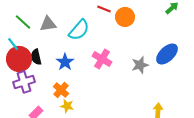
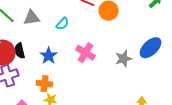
cyan semicircle: (79, 30) -> (63, 24), size x0.6
orange cross: (61, 90) -> (45, 84), turned -35

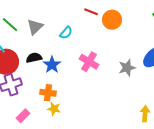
gray triangle: (32, 18) -> (35, 27), turned -36
black semicircle: (20, 51) -> (34, 58), moved, turned 91

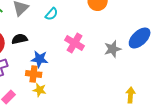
blue star: (52, 65) -> (40, 59), moved, turned -30

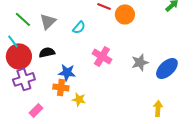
blue ellipse: (140, 38) -> (167, 68), moved
yellow star: (40, 90) -> (79, 99), moved

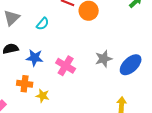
pink cross: (102, 56) -> (66, 66), moved
blue star: (67, 72) -> (35, 58), moved

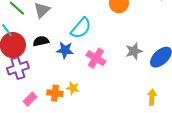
cyan semicircle: (43, 24) -> (81, 28), moved, size x1.6
orange cross: (25, 84) -> (55, 93), moved

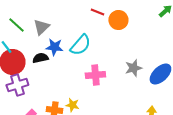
blue star: (65, 50) -> (54, 47), moved
pink cross: (96, 58) -> (95, 75), turned -36

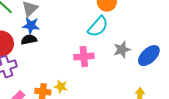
cyan semicircle: (80, 45) -> (98, 27), moved
blue star: (54, 47) -> (31, 26), moved

